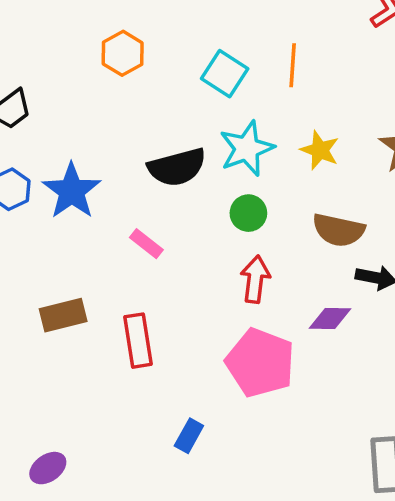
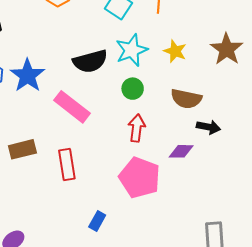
pink rectangle: (146, 244) -> (72, 107), size x1.8

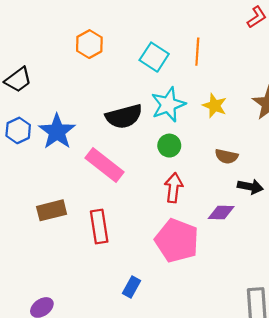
brown semicircle: (186, 99) -> (226, 156), size x0.7

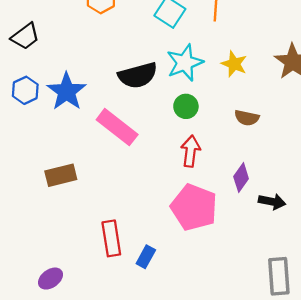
black arrow: (250, 187) -> (272, 202), moved
purple diamond: (221, 212) -> (241, 178), turned -56
red rectangle: (99, 227) -> (111, 238), moved

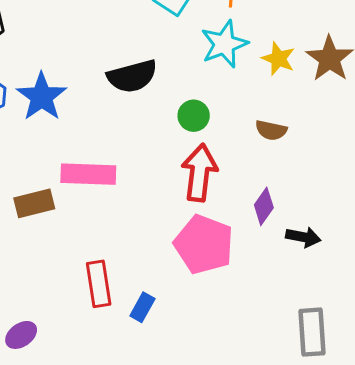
cyan star: (185, 63) -> (224, 44), moved
yellow star: (234, 64) -> (278, 59), moved
pink rectangle: (117, 127) -> (88, 174), moved, turned -36
red arrow: (191, 151) -> (199, 173), size x1.4

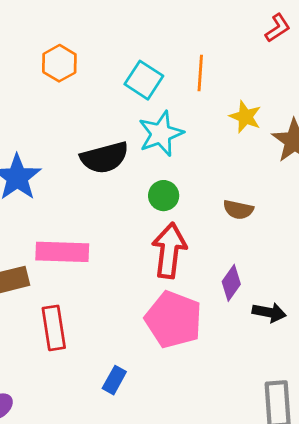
cyan star: (224, 44) -> (161, 134), moved
yellow star: (278, 59) -> (245, 117), moved
red rectangle: (99, 284) -> (54, 328), moved

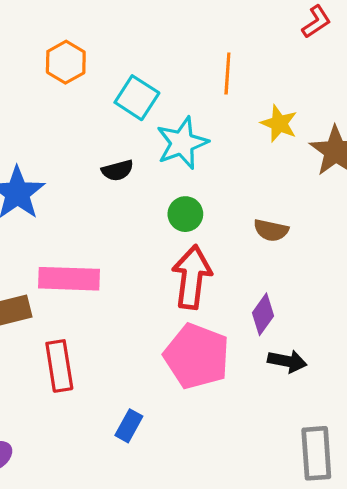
cyan square: (144, 80) -> (137, 98), moved
black semicircle: (104, 158) -> (117, 170), size x0.6
black arrow: (269, 312) -> (287, 361), moved

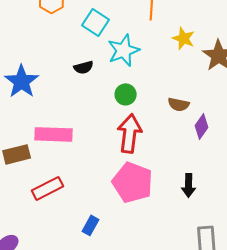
purple diamond: (263, 314) -> (202, 126), moved
black arrow: (287, 361) -> (189, 185), turned 80
red rectangle: (59, 366) -> (48, 188), turned 72

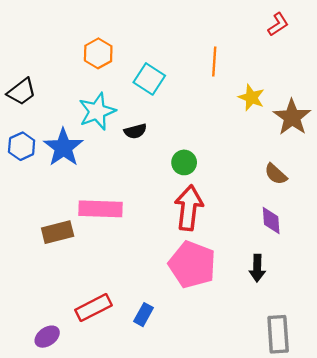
cyan star: (124, 50) -> (97, 111), moved
brown semicircle: (179, 104) -> (276, 174), moved, turned 30
purple diamond: (202, 126) -> (271, 221), moved, turned -40
red rectangle: (48, 188) -> (94, 308), moved

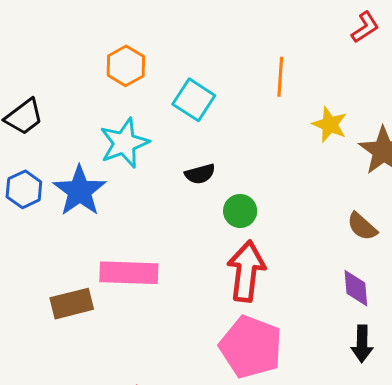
black semicircle: (135, 131) -> (200, 174), moved
black arrow: (257, 268) -> (362, 344), moved

